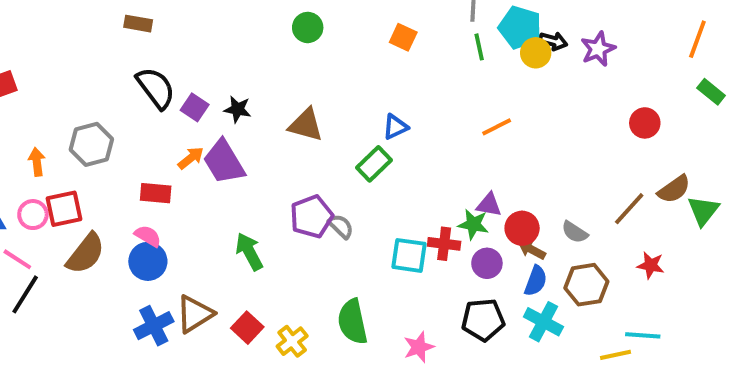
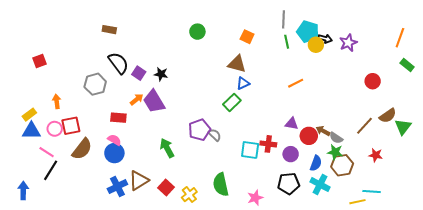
brown triangle: (306, 125) -> (237, 64), moved
gray hexagon: (91, 144) -> (95, 84), moved
green star: (473, 224) -> (335, 152), moved
brown arrow: (532, 250) -> (323, 131), moved

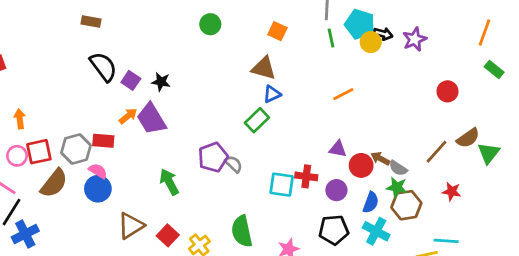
gray hexagon: (95, 84) -> (76, 149), moved
blue cross: (117, 186) -> (25, 234), moved

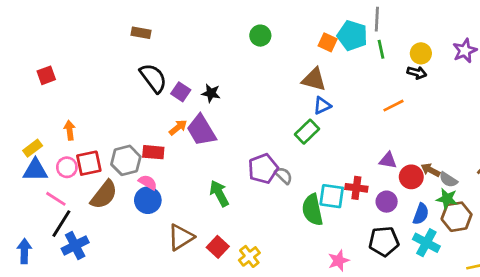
cyan pentagon: (360, 24) -> (352, 36), moved
black arrow: (383, 34) -> (417, 73), moved
green semicircle: (242, 231) -> (312, 210), moved

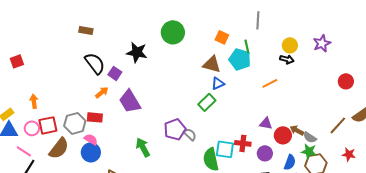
green circle: (260, 36) -> (173, 32), size x1.5
cyan pentagon: (352, 36) -> (240, 59), moved
green line: (381, 49) -> (247, 46), moved
black star: (211, 93) -> (137, 52), moved, size x1.5
orange arrow: (178, 127) -> (102, 92), moved

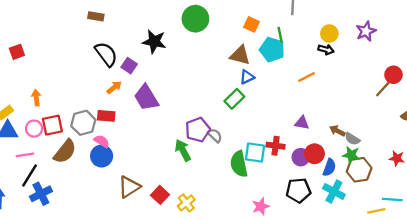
brown line: (338, 125) -> (384, 87), moved
red circle: (283, 135) -> (314, 154), moved
green arrow: (143, 147) -> (183, 150), moved
pink line: (24, 151) -> (25, 155), turned -42

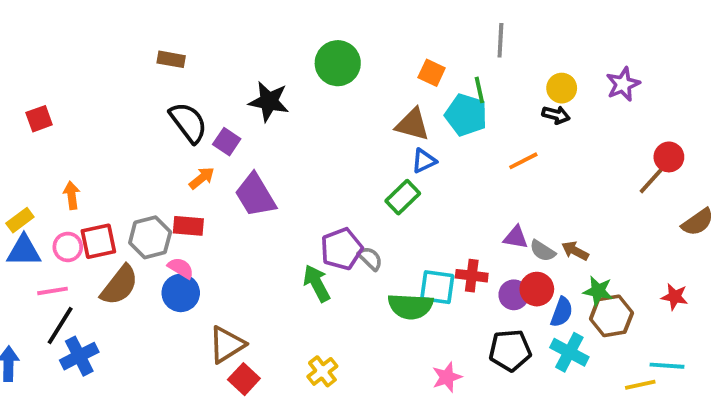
gray semicircle: (352, 139) -> (543, 251), moved
green semicircle: (239, 164) -> (410, 306), turned -75
red square: (160, 195) -> (244, 379), moved

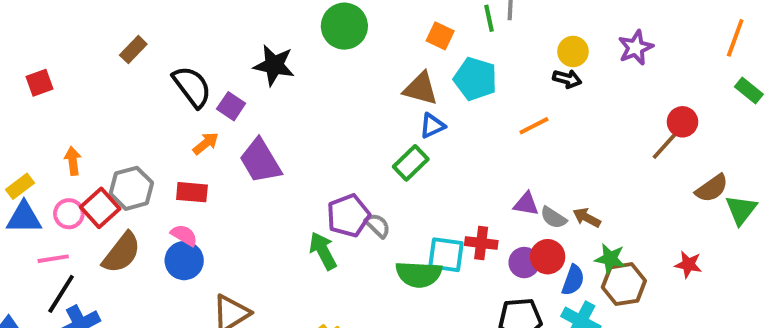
brown rectangle: (171, 59) -> (133, 50), moved, turned -56
green line: (479, 90) -> (489, 18), moved
gray hexagon: (150, 237) -> (131, 188), moved
red square: (98, 241) -> (100, 208), turned -30

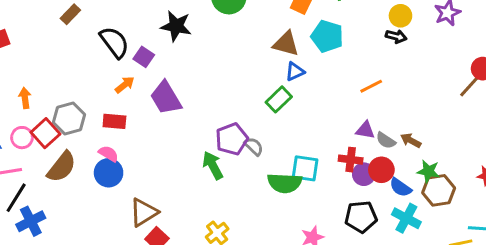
orange line: (534, 126) -> (371, 86), moved
red cross: (481, 243) -> (351, 160), moved
blue semicircle: (573, 280) -> (400, 187), turned 105

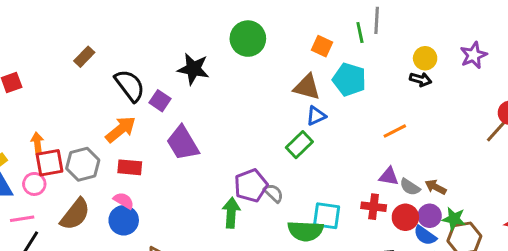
orange arrow: (125, 85) -> (121, 129), moved, size x1.5
red square: (45, 133) -> (49, 163), moved, turned 32
green arrow: (213, 165) -> (231, 213), turned 32
purple circle: (364, 174) -> (430, 216), moved

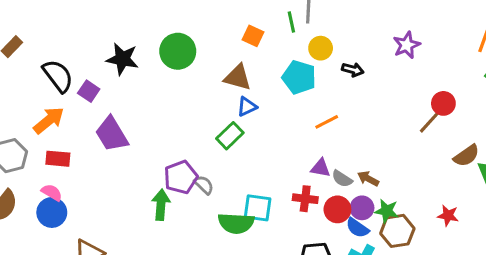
green circle: (248, 39) -> (178, 51), moved
yellow circle: (425, 58) -> (321, 48), moved
cyan pentagon: (349, 79) -> (299, 77), moved

